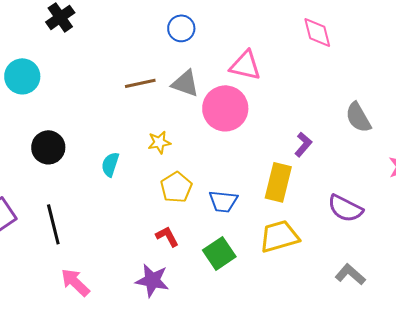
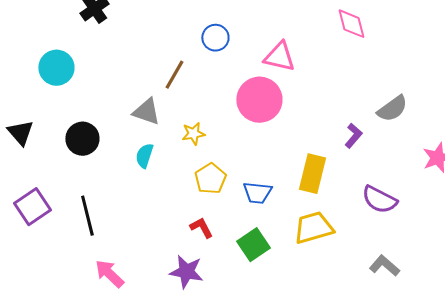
blue circle: (181, 28) -> (215, 38), moved
brown line: (140, 83) -> (174, 75), turned -48
gray triangle: (185, 83) -> (146, 112), moved
gray semicircle: (358, 117) -> (392, 109), turned -96
purple L-shape: (303, 144) -> (353, 136), moved

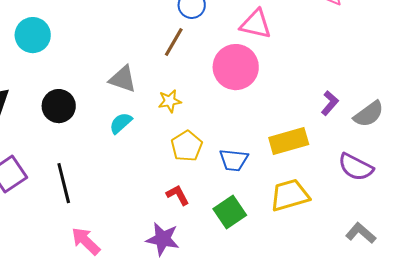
brown line: (174, 75) -> (174, 42), moved
gray semicircle: (392, 109) -> (369, 114), moved
cyan semicircle: (144, 156) -> (121, 123), turned 30
yellow rectangle: (312, 174) -> (289, 141), turned 60

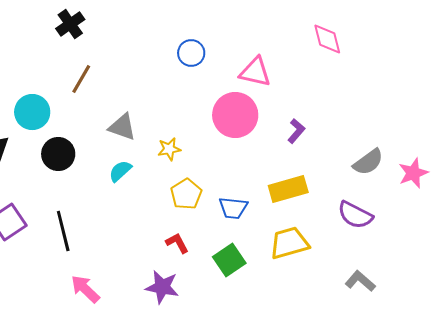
cyan circle: (33, 35) -> (32, 112), moved
brown line: (174, 42) -> (81, 79), moved
purple L-shape: (330, 103) -> (296, 131), moved

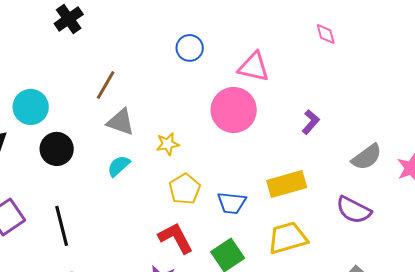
pink diamond: (327, 39) -> (326, 34), size x0.7
brown line: (81, 79) -> (106, 85), moved
purple L-shape: (296, 131) -> (311, 122), moved
red L-shape: (177, 243) -> (176, 238), size x1.5

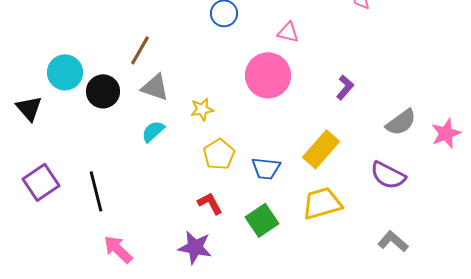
pink triangle: (254, 67) -> (288, 32), size x0.7
black circle: (57, 149) -> (103, 91), moved
yellow rectangle: (287, 184) -> (321, 149), turned -33
red L-shape: (176, 238) -> (210, 203), size x0.7

